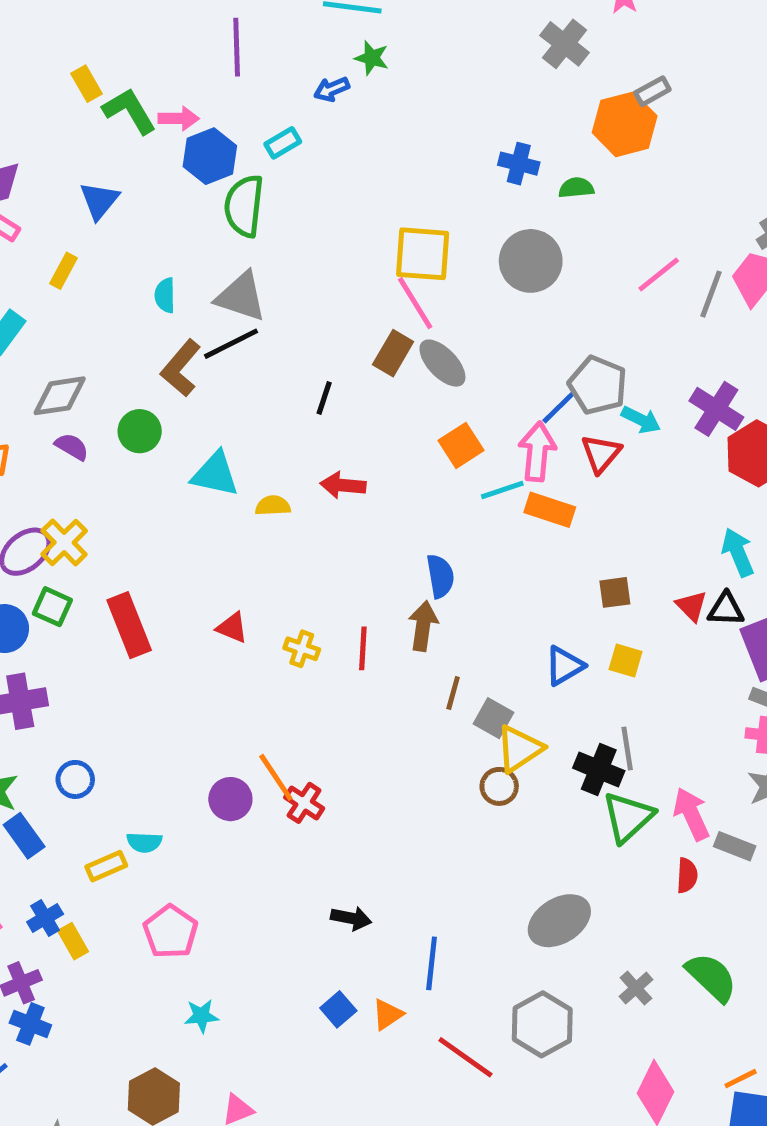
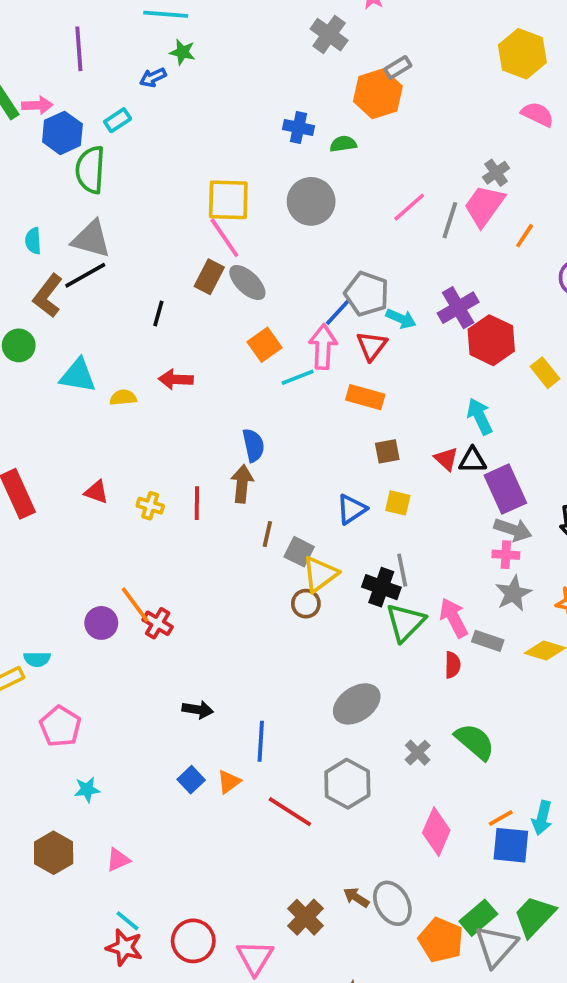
purple cross: (716, 409) -> (458, 308), turned 30
orange rectangle: (550, 510) -> (365, 397), moved

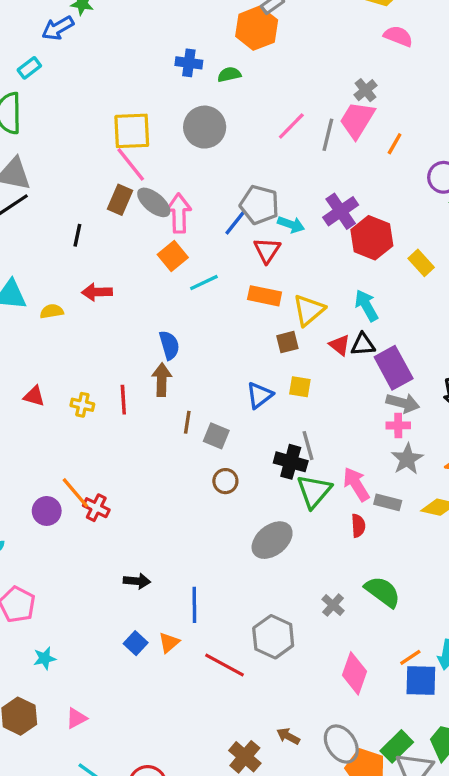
blue arrow: (153, 77) -> (58, 28), size x1.4
pink arrow: (323, 347) -> (179, 213), moved
yellow triangle: (320, 574) -> (309, 310), moved
gray ellipse: (357, 704) -> (272, 540), moved
gray ellipse: (392, 903) -> (341, 744), moved

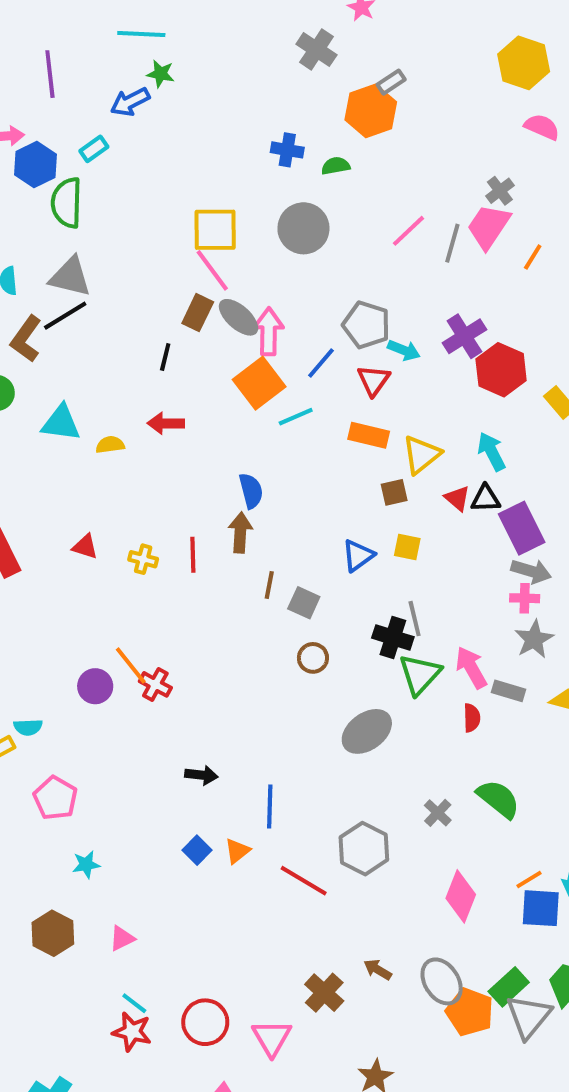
blue line: (236, 222) -> (321, 363), moved
black line: (77, 235) -> (165, 357), moved
orange square: (173, 256) -> (259, 383), size x1.4

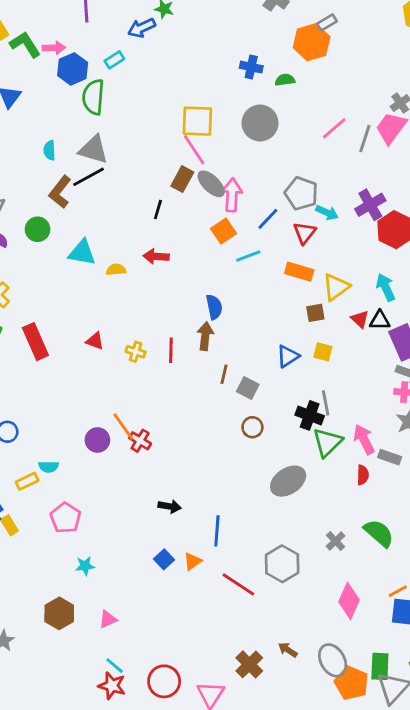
orange square: (259, 383) -> (224, 231), size x0.7
green rectangle: (509, 987) -> (380, 666), turned -48

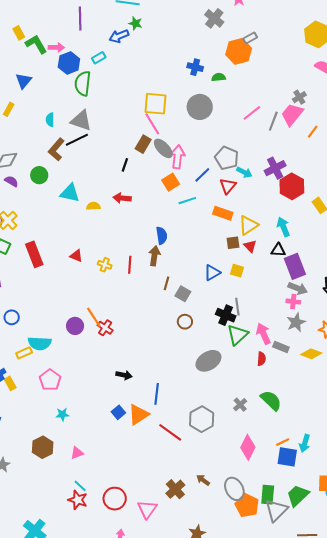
red triangle: (360, 319) -> (250, 246), moved
cyan semicircle: (49, 467) -> (40, 343), size x1.6
orange triangle: (193, 561) -> (138, 415), size x1.6

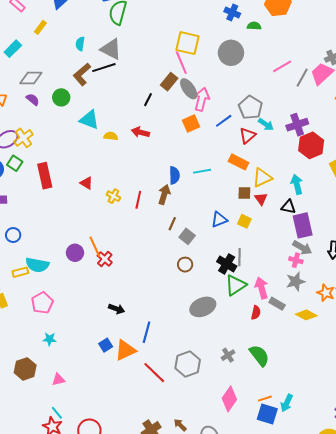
cyan line: (187, 201) -> (202, 171), moved

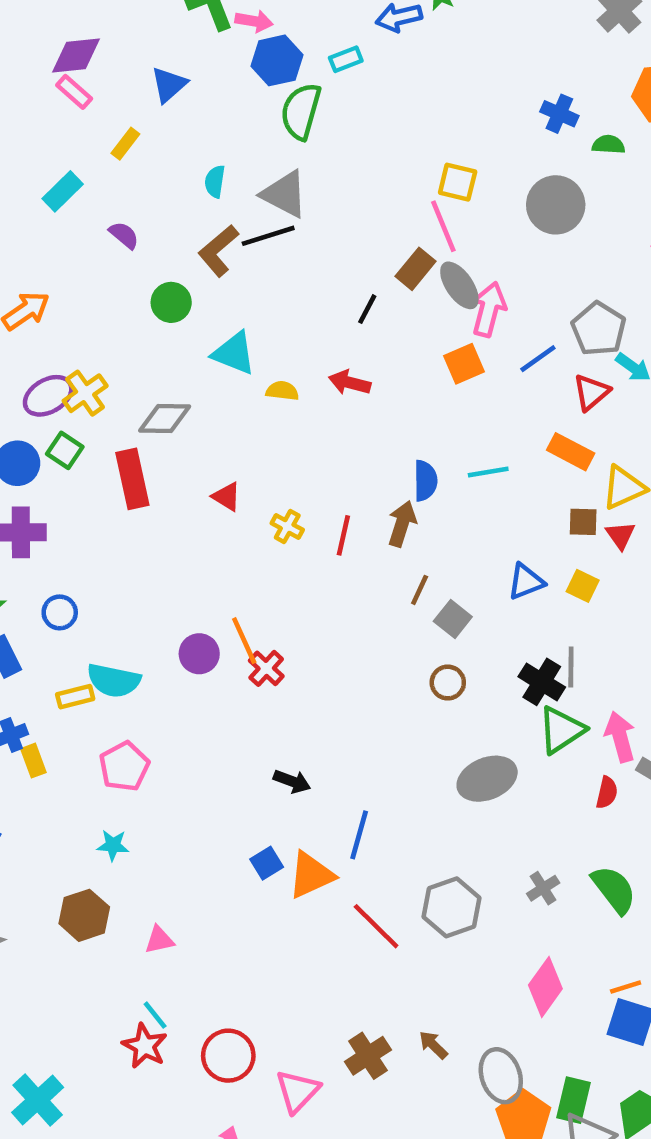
yellow square: (187, 43) -> (458, 182), size x0.7
gray diamond: (31, 78) -> (165, 418), moved
purple semicircle: (33, 99) -> (124, 235), moved
cyan star: (50, 339) -> (113, 845), moved

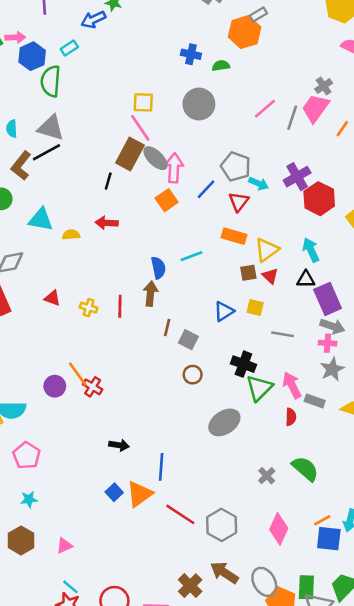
brown rectangle: (415, 269) -> (130, 154), size x1.4
gray line: (571, 667) -> (283, 334), moved, turned -70
gray hexagon: (452, 907) -> (222, 525), moved
brown arrow: (433, 1045) -> (224, 573), size x1.6

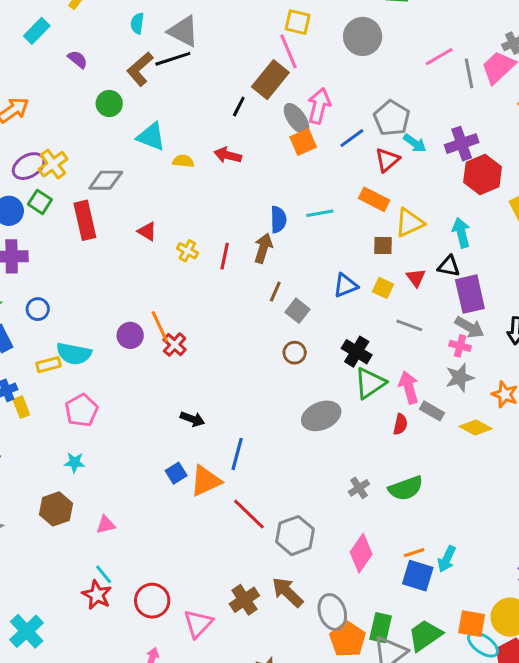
gray line: (292, 118) -> (469, 73), turned -40
gray ellipse: (156, 158) -> (297, 119), moved
red triangle: (270, 276) -> (416, 278), moved
green semicircle: (305, 469) -> (406, 488), turned 108

